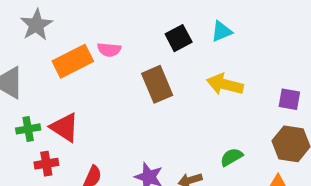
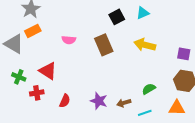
pink semicircle: (109, 50) -> (69, 40), moved
orange rectangle: (73, 61) -> (33, 31), moved, size x0.7
green cross: (28, 129) -> (19, 77), moved, turned 32

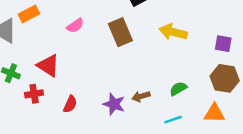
pink semicircle: (69, 40) -> (75, 26), turned -40
brown arrow: (124, 103) -> (141, 96), moved

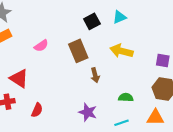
green semicircle: (178, 89) -> (126, 97), turned 32
brown arrow: (141, 96) -> (95, 75), moved, turned -88
purple star: (114, 104) -> (88, 112), moved

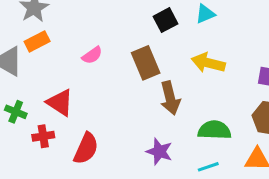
brown arrow: (95, 75) -> (170, 98), size x1.5
green semicircle: (126, 97) -> (214, 130), size x1.5
red semicircle: (37, 110) -> (86, 148), size x1.5

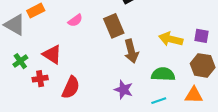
yellow arrow: (208, 63) -> (171, 39), moved
green cross: (16, 112) -> (20, 61), turned 32

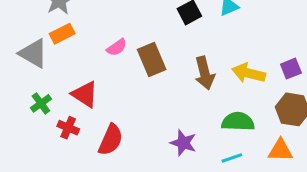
brown rectangle: (114, 26) -> (152, 59), moved
purple square: (201, 36) -> (291, 69), turned -32
brown arrow: (131, 51) -> (205, 73), moved
red cross: (40, 79) -> (68, 128), turned 32

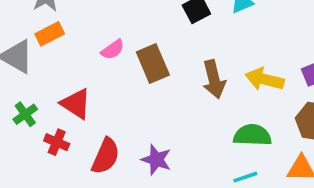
purple star: (183, 143) -> (156, 160), moved

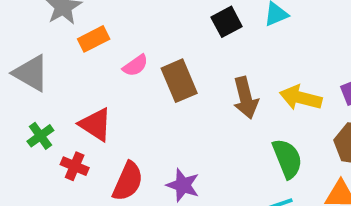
orange rectangle: (50, 34) -> (94, 39), moved
green semicircle: (252, 135) -> (287, 159), turned 66

